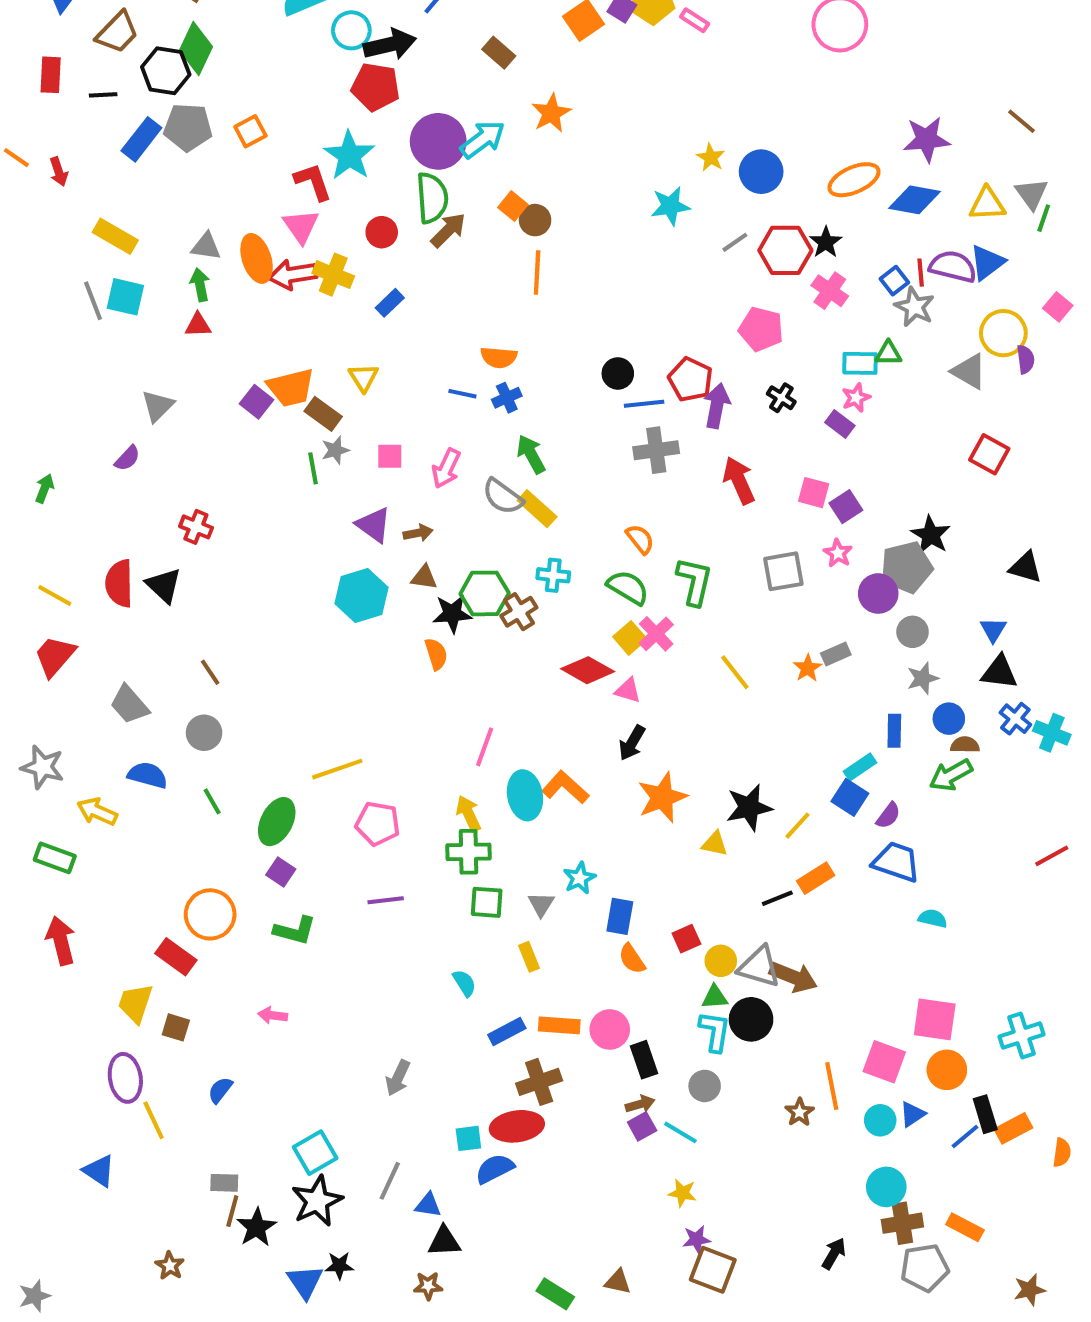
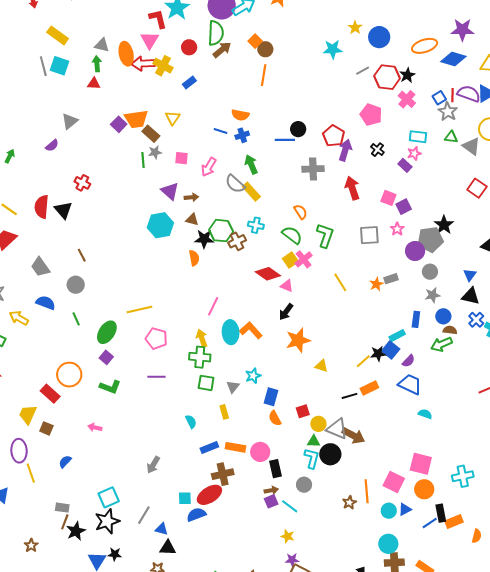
green triangle: (888, 353) -> (451, 137), moved
blue line: (644, 404) -> (285, 140), moved
black star: (749, 807) -> (378, 354), moved, size x0.7
red ellipse: (517, 1126) -> (209, 495), turned -30

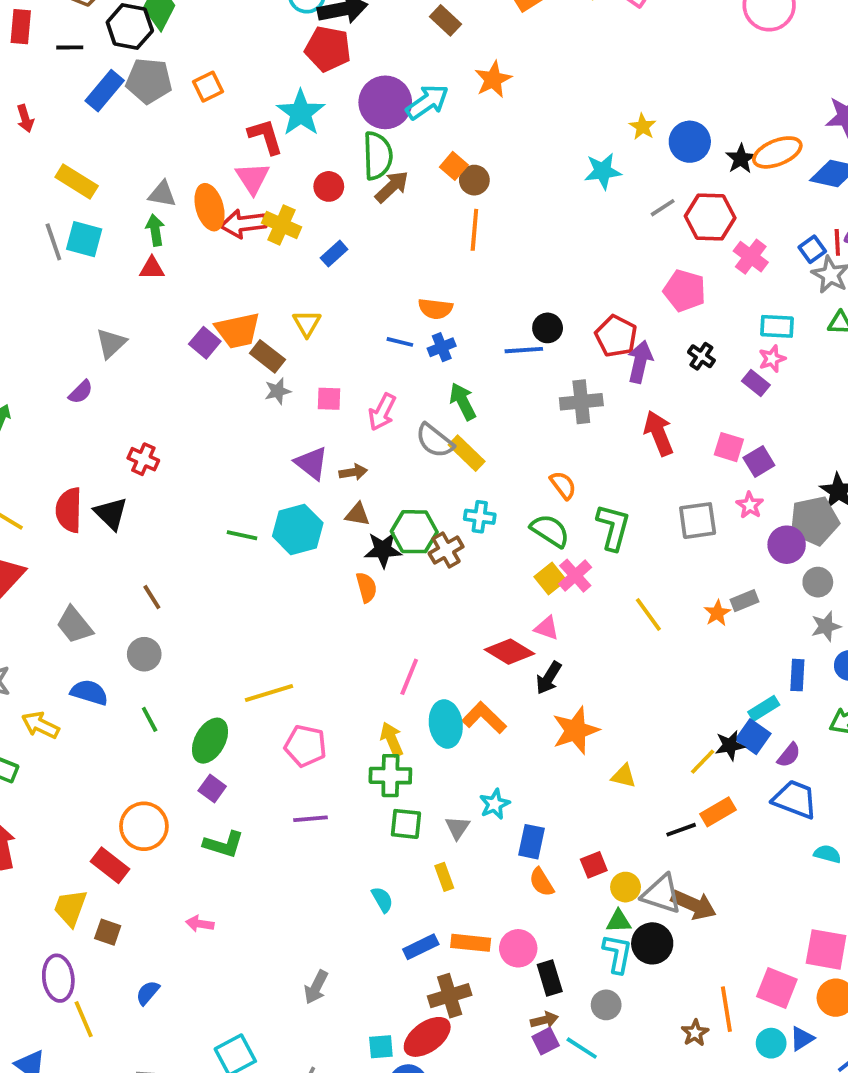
black star: (407, 75) -> (741, 159), moved
green line: (143, 160) -> (242, 535), moved, turned -70
red diamond: (268, 274) -> (509, 652), moved

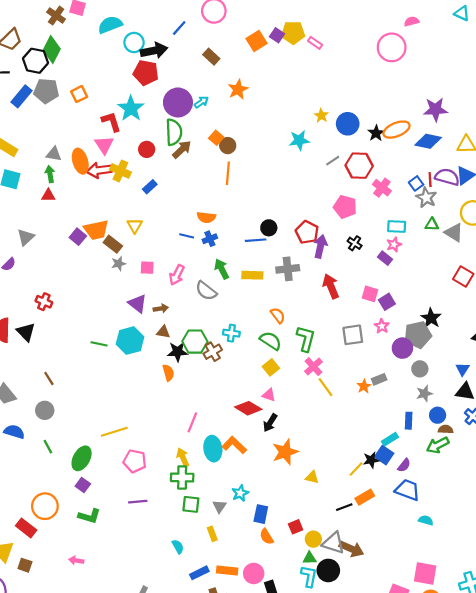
cyan arrow: (427, 102) -> (201, 102), size x0.6
yellow rectangle: (467, 453) -> (252, 275), moved, turned -42
pink cross: (575, 576) -> (313, 367), moved

